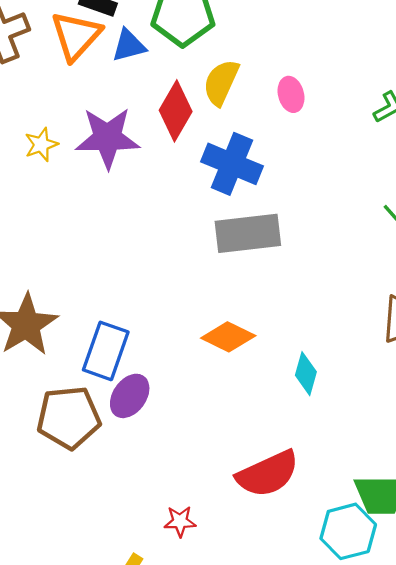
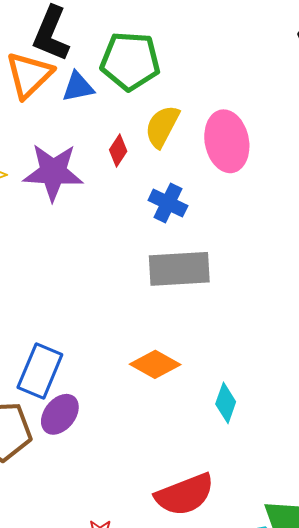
pink ellipse: (291, 94) -> (227, 141), size x1.8
red diamond: (176, 111) -> (118, 151), size x0.6
blue cross: (232, 164) -> (168, 203), size x0.7

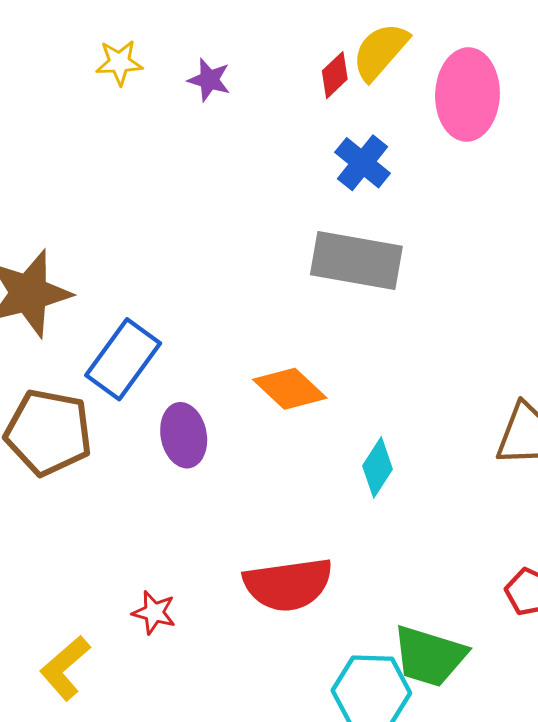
red diamond: (118, 151) -> (335, 75), moved
purple star: (53, 172) -> (209, 80), size x0.5
purple ellipse: (60, 414) -> (184, 435), moved, turned -63

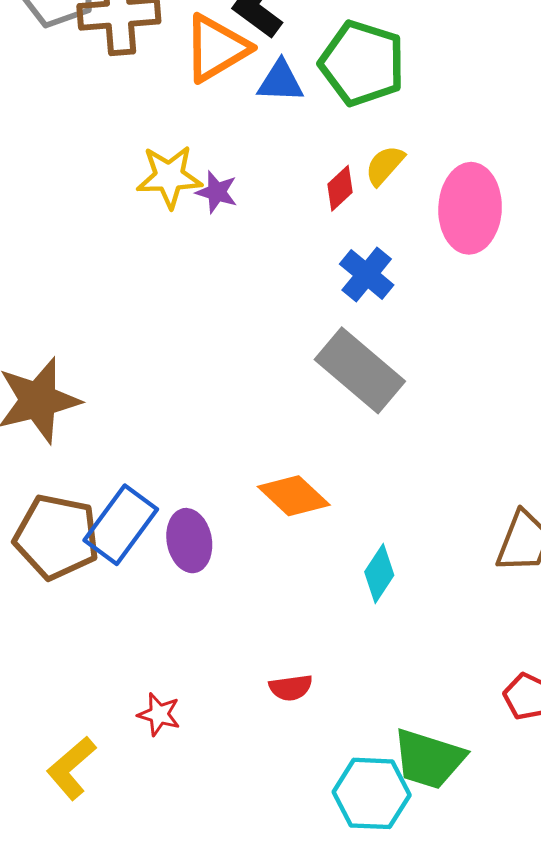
yellow semicircle: (380, 51) -> (385, 165), size x0.7
yellow star: (119, 63) -> (169, 177), moved, size x1.4
gray rectangle: (356, 260) -> (360, 370), turned 30
blue rectangle: (123, 359) -> (121, 525), moved
red semicircle: (288, 584) -> (291, 688), size x0.5

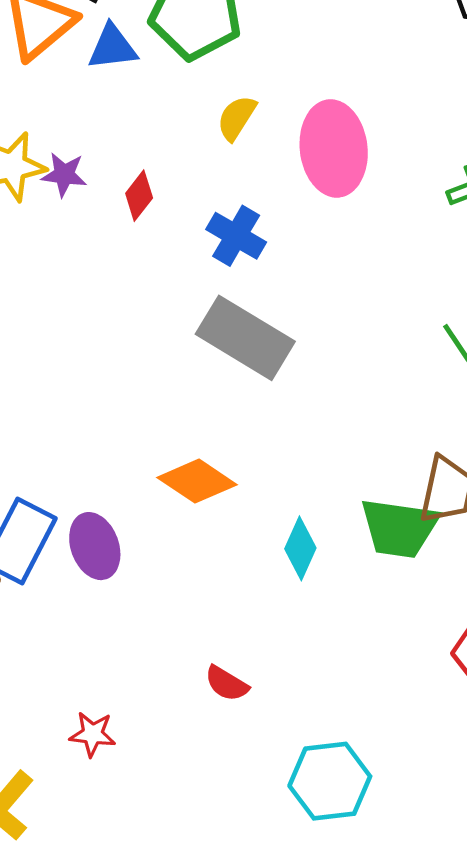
red diamond: (340, 188) -> (139, 196), moved
red semicircle: (291, 688) -> (227, 684), turned 48
green trapezoid: (429, 759) -> (399, 528), moved

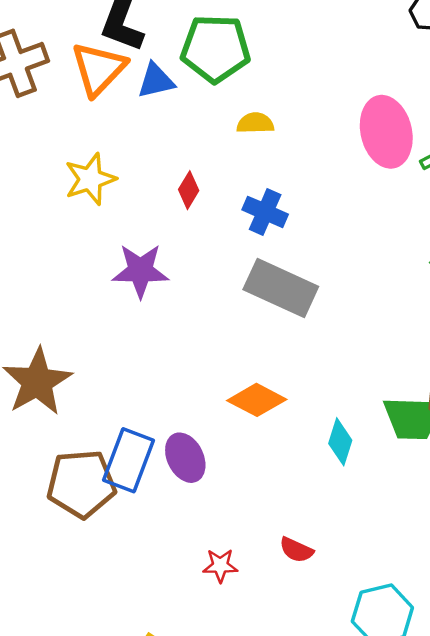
yellow semicircle: (237, 118) -> (255, 123), turned 63
pink ellipse: (334, 148) -> (386, 132), moved
purple star: (64, 175) -> (140, 271), moved, size x1.6
red star: (93, 734) -> (220, 566), moved

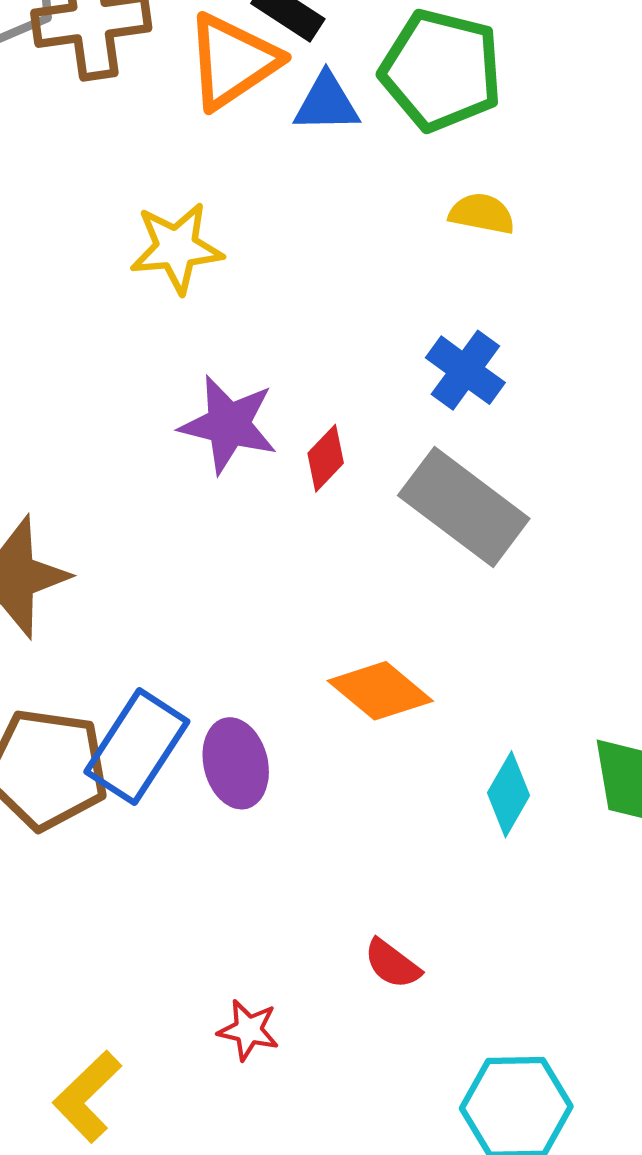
red diamond: (189, 190) -> (326, 458), moved
red star: (220, 566) -> (248, 1030), moved

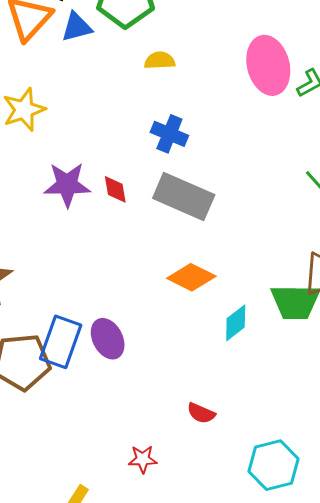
red diamond: (326, 458) -> (115, 189), turned -40
orange diamond: (380, 691) -> (191, 277), moved
cyan diamond: (509, 794) -> (236, 323), turned 36

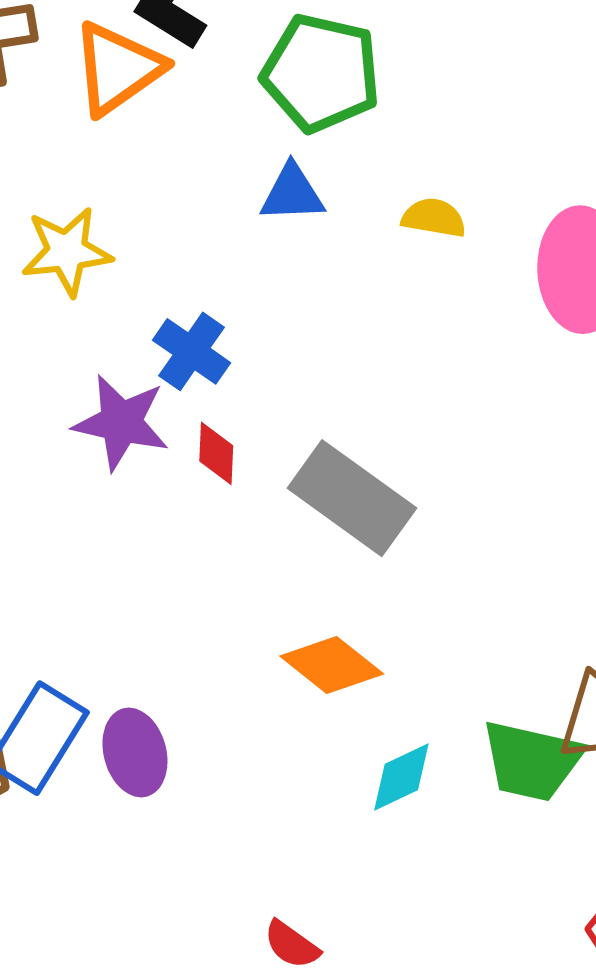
blue triangle: (77, 27) -> (292, 193), moved
yellow semicircle: (160, 61) -> (434, 218), moved
blue cross: (169, 134) -> (192, 351), moved

